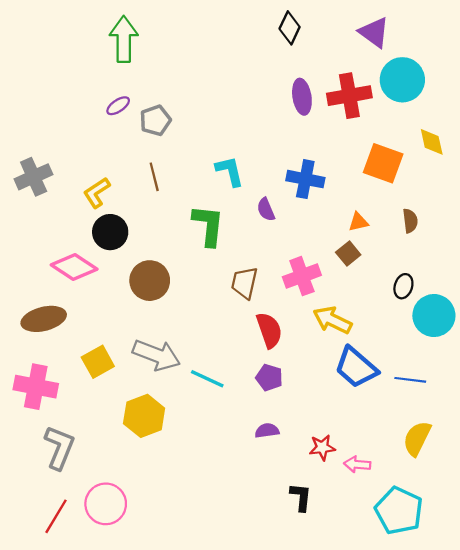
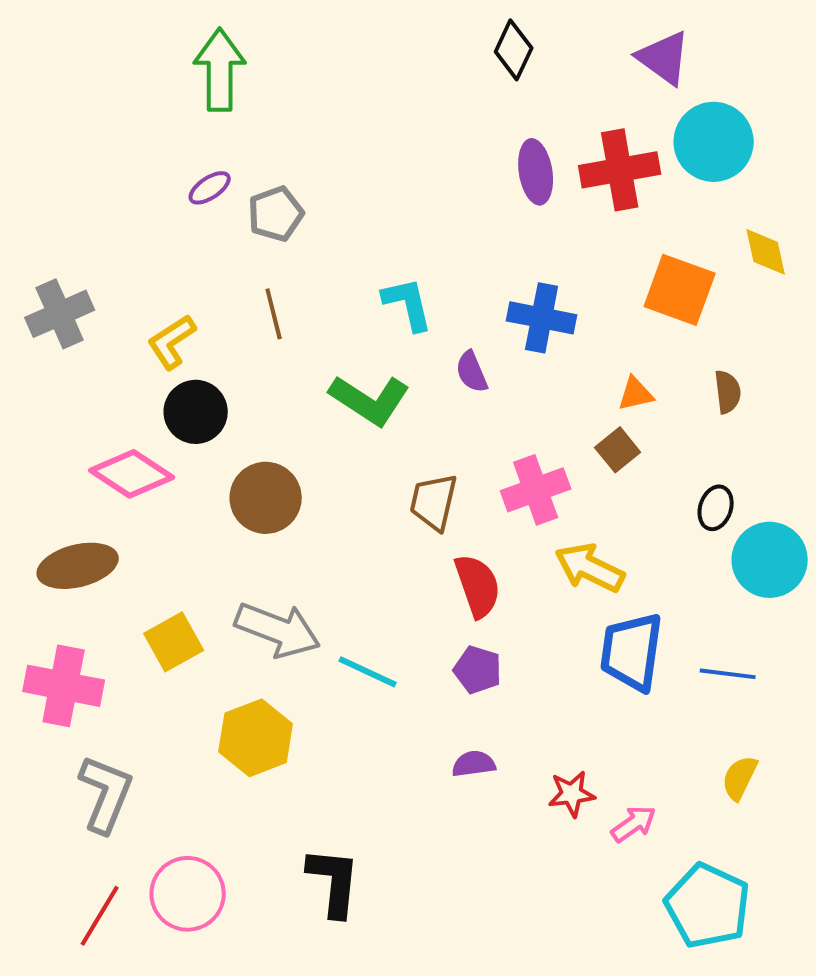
green L-shape: (208, 225) -> (370, 400), turned 117
blue trapezoid: (356, 367) -> (632, 652), turned 57
yellow semicircle: (417, 438) -> (740, 778), size x0.7
pink arrow: (357, 464) -> (634, 824), turned 140
black L-shape: (301, 497) -> (334, 882), moved, size x1.4

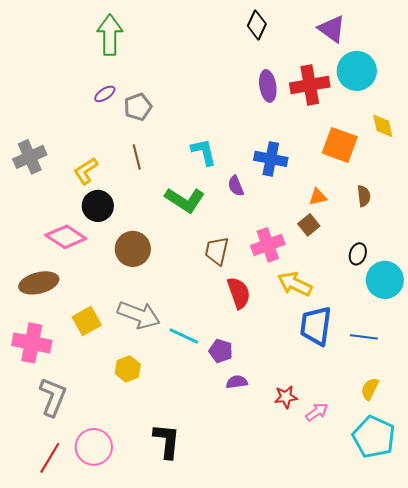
purple pentagon: (478, 670) -> (221, 351), moved
yellow hexagon: (256, 738) -> (128, 369), size x0.7
cyan pentagon: (708, 906) -> (374, 437), moved

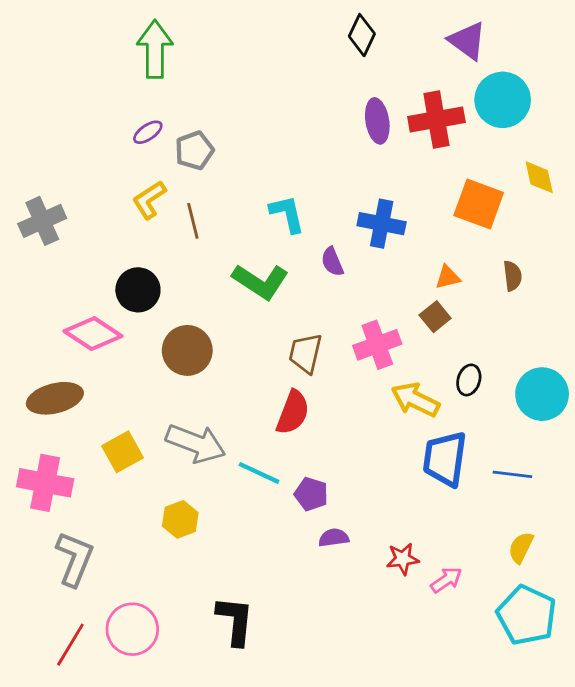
yellow L-shape: (86, 171) -> (149, 200), moved
black ellipse: (358, 254) -> (469, 380), moved
red semicircle: (239, 293) -> (293, 412), moved, turned 40

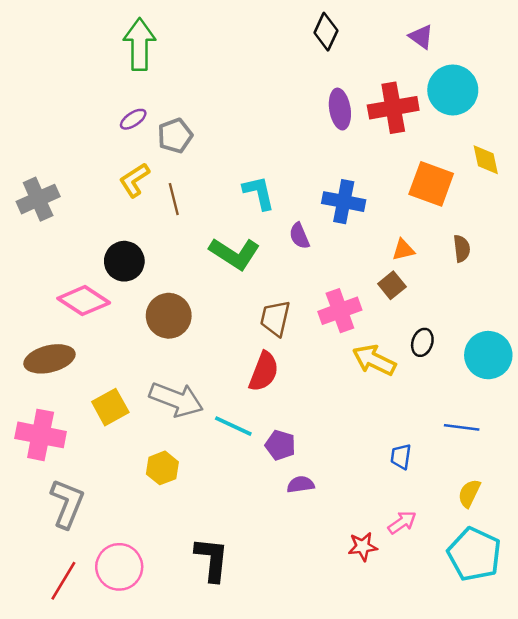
purple triangle: (467, 41) -> (421, 37), size x0.7
blue trapezoid: (445, 459) -> (401, 457), moved, size x0.5
red star: (403, 559) -> (363, 547), moved

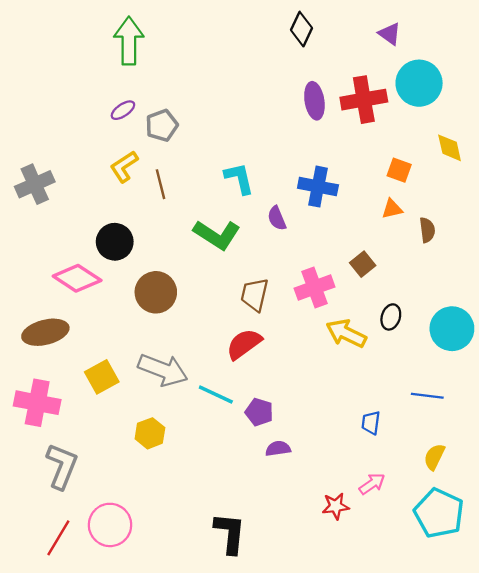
orange square: (431, 184) -> (399, 170), size x0.6
orange triangle: (403, 250) -> (392, 209), moved
red semicircle: (264, 372) -> (244, 344), turned -147
black L-shape: (212, 559) -> (230, 533), moved

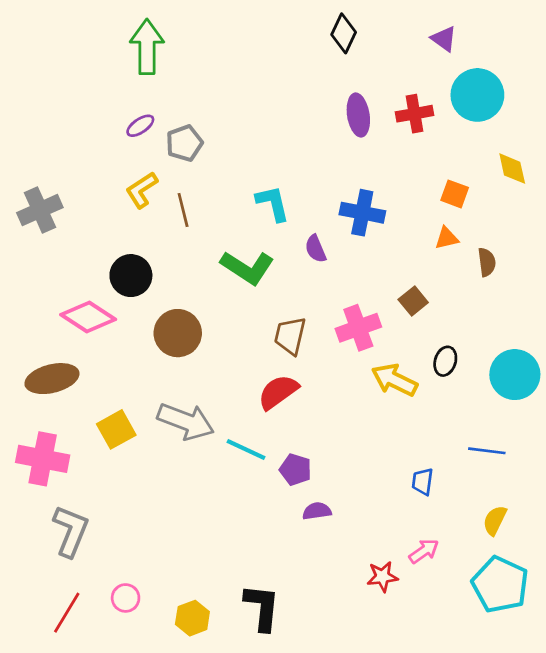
red cross: (364, 100) -> (415, 114), size x0.7
yellow hexagon: (150, 433) -> (192, 618), moved
pink circle: (110, 525) -> (126, 598), size x0.6

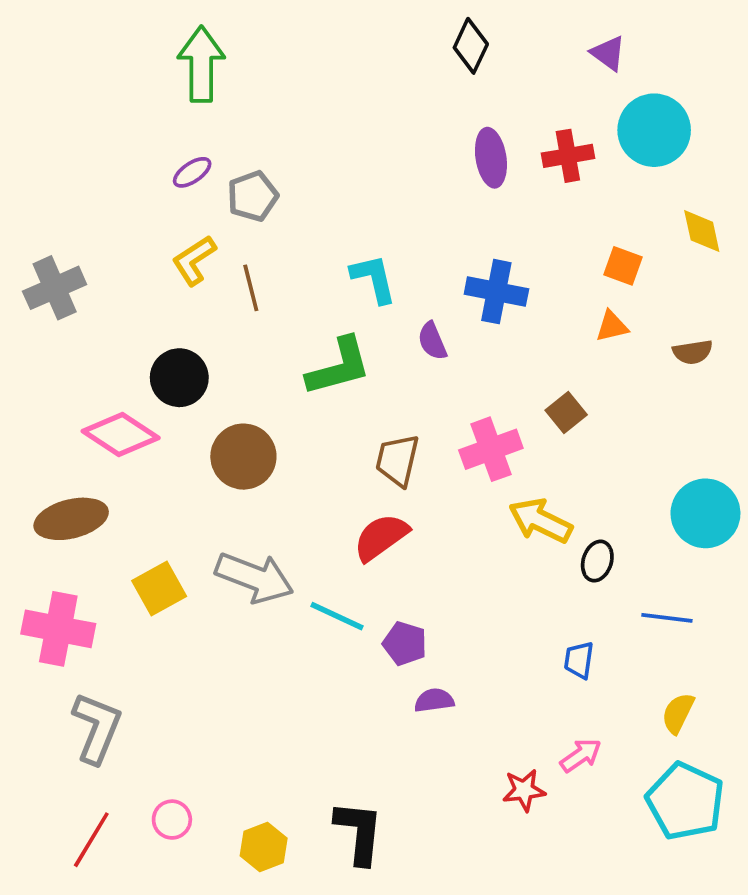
brown semicircle: (487, 262) -> (693, 352), moved, turned 88
green L-shape: (247, 268) -> (339, 367), turned -48
black ellipse: (445, 361) -> (597, 561), moved

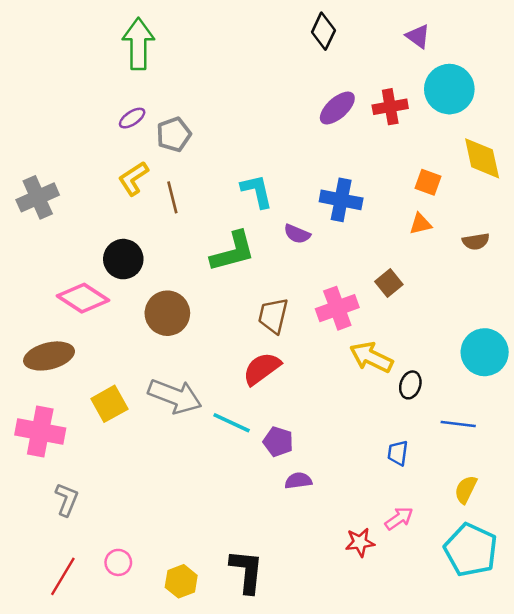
purple ellipse: (491, 158) -> (337, 108), turned 57
yellow diamond: (702, 231) -> (482, 158), size x1.4
purple semicircle: (432, 341) -> (297, 234), turned -44
gray L-shape: (97, 728) -> (67, 500), size x0.7

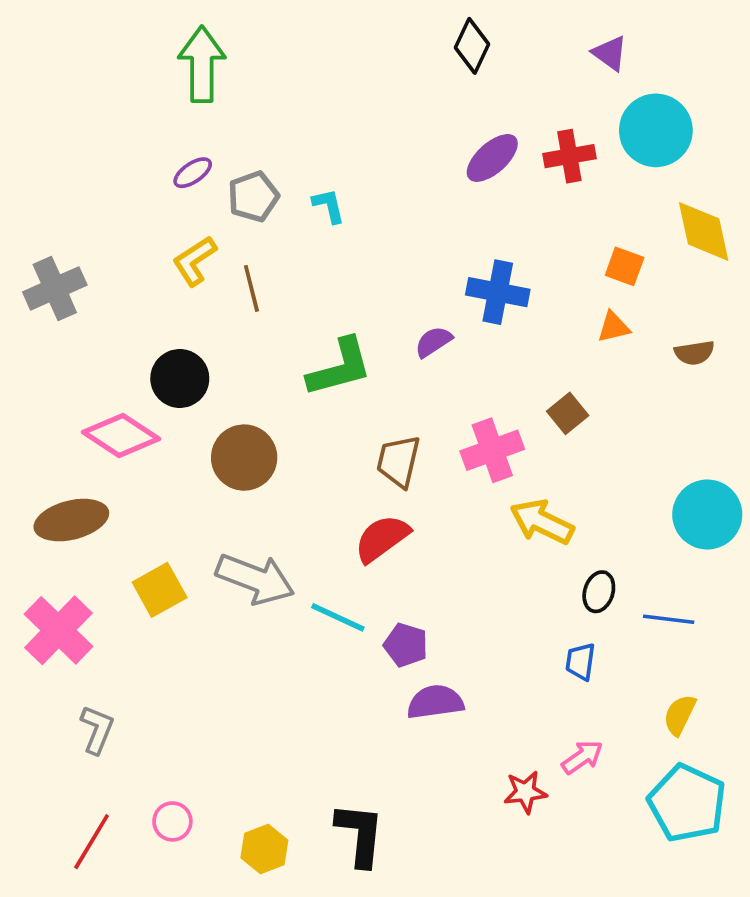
cyan L-shape: (257, 191) -> (329, 206), moved, size x0.7
purple semicircle: (297, 234) -> (433, 342), turned 124
black ellipse: (410, 385) -> (599, 592), moved
pink cross: (40, 432) -> (58, 630), turned 33
purple semicircle: (298, 481) -> (435, 702), size x1.4

